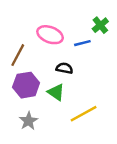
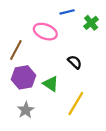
blue line: (82, 43) -> (67, 12), moved
black semicircle: (64, 68) -> (75, 62), moved, turned 32
yellow line: (84, 114) -> (76, 103), turned -30

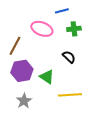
green cross: (91, 23) -> (74, 29), moved, turned 32
yellow line: (76, 103) -> (70, 95), turned 55

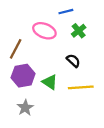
green cross: (74, 29) -> (79, 31), turned -32
yellow line: (70, 95) -> (81, 87), moved

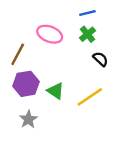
blue line: (66, 12) -> (87, 13), moved
black semicircle: (73, 61) -> (100, 59), moved
yellow line: (81, 87) -> (90, 97), turned -30

